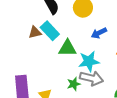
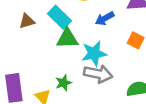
cyan rectangle: (50, 31) -> (59, 17), moved
green star: (74, 84) -> (64, 83), moved

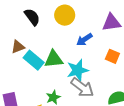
cyan rectangle: (59, 17) -> (34, 60), moved
gray arrow: (98, 74) -> (82, 87), turned 30

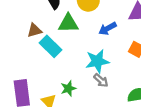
green triangle: (54, 59) -> (68, 23), moved
gray arrow: (82, 87) -> (101, 80), size x0.6

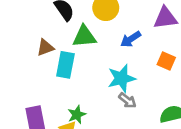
cyan rectangle: (50, 46) -> (65, 65), turned 60
green star: (68, 88) -> (77, 115), moved

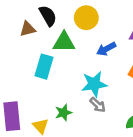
brown triangle: (45, 48) -> (28, 29), moved
green star: (77, 115) -> (63, 113), moved

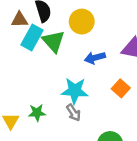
green triangle: (64, 42) -> (53, 41), turned 35
cyan rectangle: (44, 67) -> (32, 38), moved

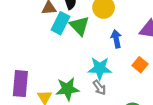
blue arrow: (95, 58) -> (116, 39), turned 96
green star: (37, 113) -> (67, 89), size x1.5

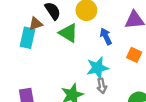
cyan rectangle: (60, 23) -> (27, 38), moved
gray arrow: (99, 88) -> (102, 86), turned 40

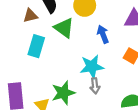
cyan rectangle: (27, 38) -> (36, 46), moved

